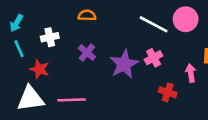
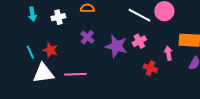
cyan arrow: (16, 23) -> (32, 14), turned -40
white cross: (50, 37) -> (58, 17), moved
cyan line: (19, 49) -> (30, 52), moved
purple star: (124, 64) -> (116, 46), turned -30

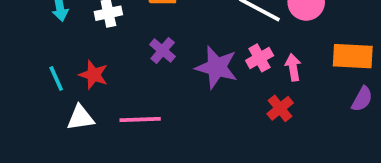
pink arrow: (168, 53) -> (293, 67), moved
red cross: (150, 68) -> (280, 108), turned 32
white triangle: (43, 73) -> (80, 118), size x0.7

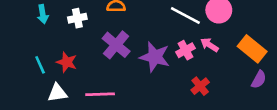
purple cross: (163, 51) -> (116, 45), size x1.5
orange rectangle: (353, 56) -> (252, 49), turned 36
pink arrow: (293, 67) -> (209, 45), moved, turned -48

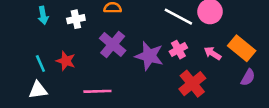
pink arrow: (209, 45) -> (213, 53), moved
red cross: (200, 86) -> (192, 84), size x1.5
white triangle: (57, 93) -> (38, 90), moved

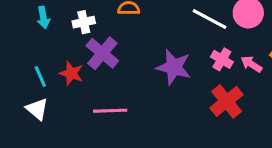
purple cross: (113, 44) -> (102, 53), moved
pink cross: (178, 50) -> (222, 59), moved, turned -30
white triangle: (38, 90) -> (37, 109), turned 48

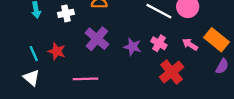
purple cross: (102, 53) -> (97, 39), moved
pink cross: (222, 59) -> (159, 43), moved
purple star: (174, 67) -> (133, 47), size x0.7

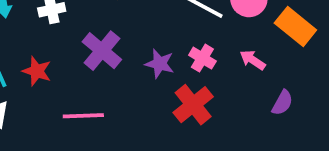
orange rectangle: (216, 40) -> (295, 26), moved
purple semicircle: (222, 66) -> (282, 103), moved
red cross: (172, 72) -> (193, 105), moved

